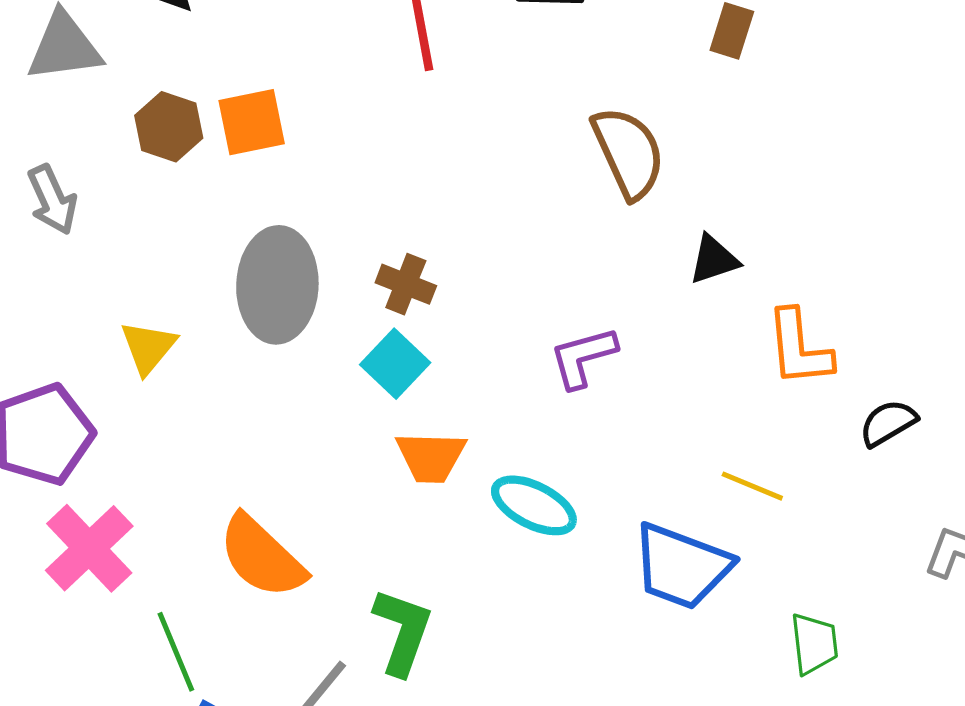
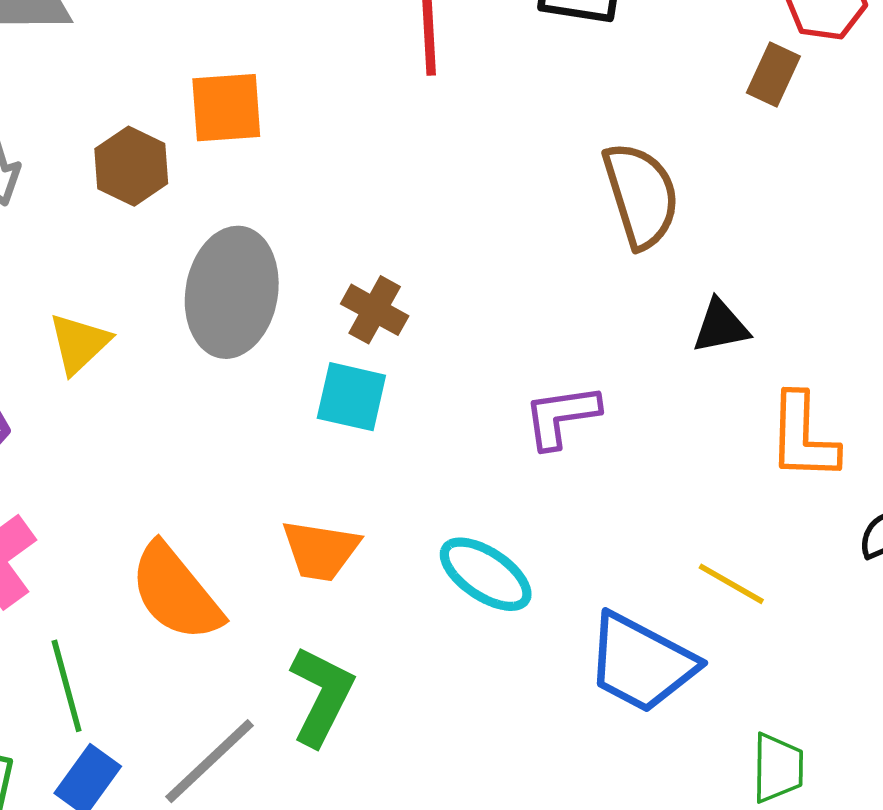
brown hexagon: (169, 127) -> (131, 166), moved
cyan square: (395, 364) -> (351, 397), turned -38
orange trapezoid: (431, 457) -> (320, 550), moved

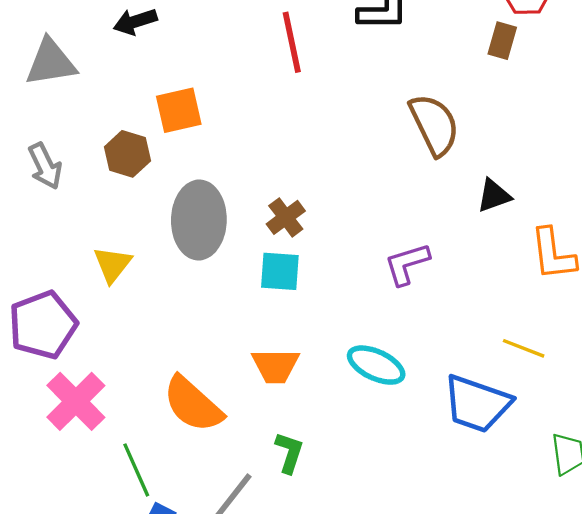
brown cross: (375, 310) -> (286, 217), turned 33
green L-shape: (322, 696) -> (289, 453), size x0.7

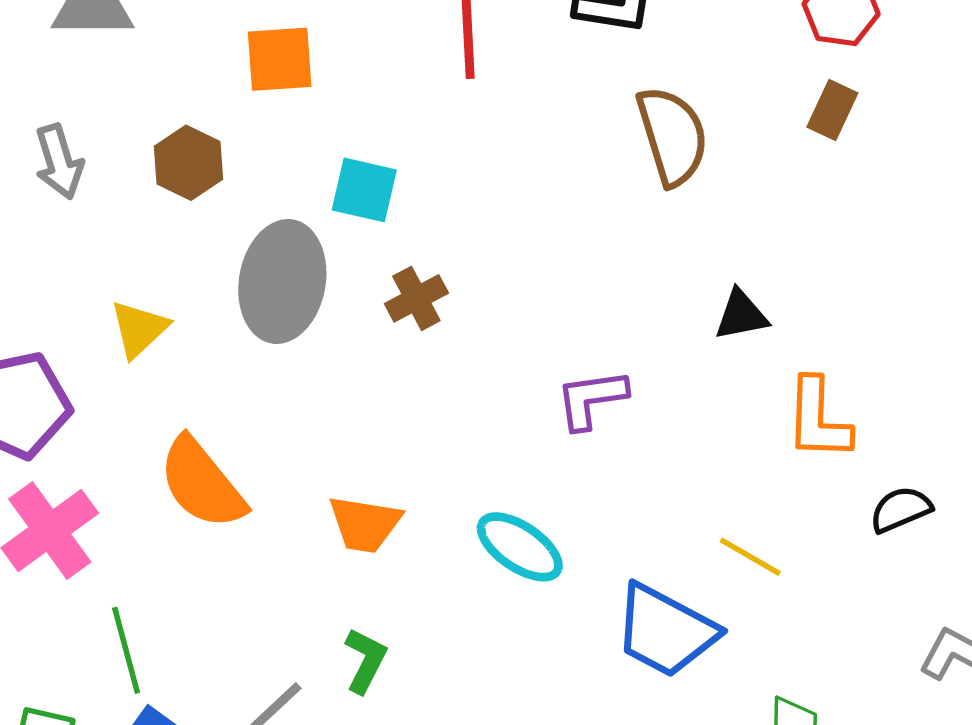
brown rectangle: (502, 41) -> (832, 110), moved
orange square: (179, 110) -> (280, 59), moved
brown semicircle: (434, 125) -> (672, 136), moved
cyan square: (280, 271) -> (364, 190), moved
orange semicircle: (193, 404) -> (202, 483), moved

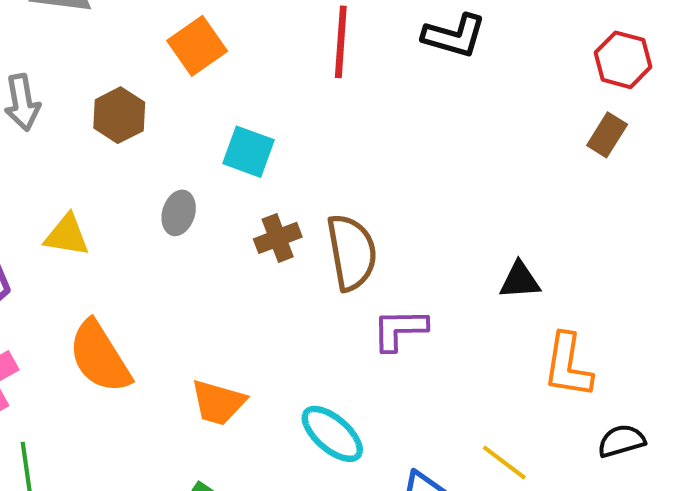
orange square: (280, 59) -> (197, 46), turned -38
brown semicircle: (672, 136) -> (352, 252), moved
gray ellipse: (282, 281) -> (179, 213), size x0.5
yellow triangle: (139, 329) -> (67, 235), turned 45

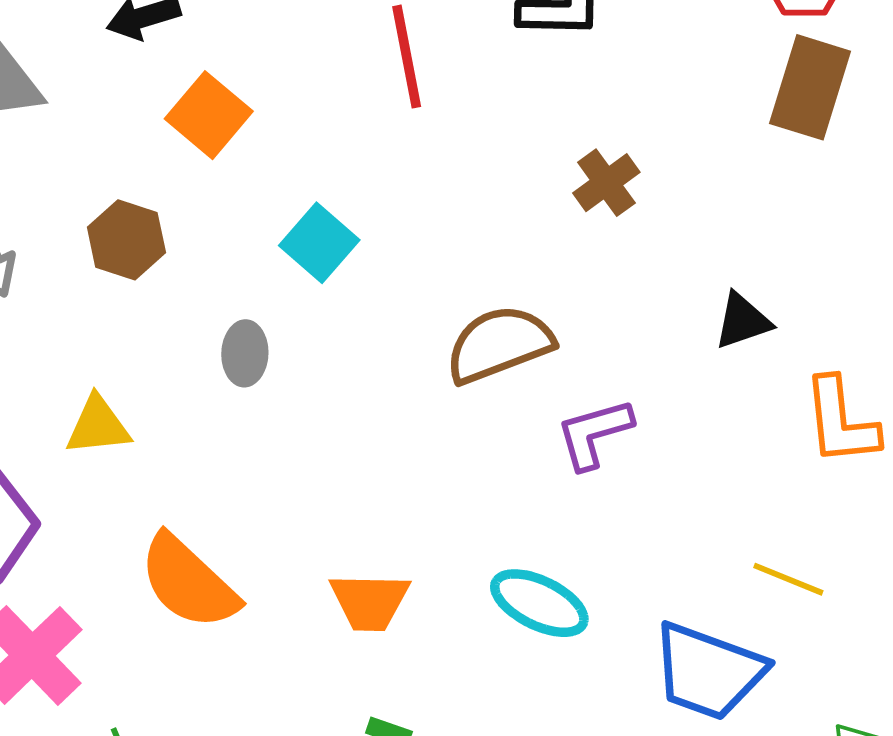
brown rectangle: (607, 135) -> (810, 87), size x1.6
cyan square: (249, 152) -> (319, 243), turned 36
brown cross: (278, 238) -> (606, 183), moved
brown semicircle: (352, 252) -> (499, 344), turned -86

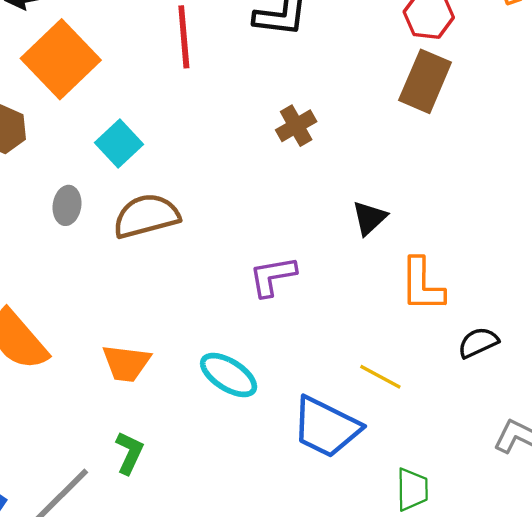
orange square: (209, 115) -> (61, 59), size x1.5
black triangle: (743, 321) -> (369, 218), turned -30
brown semicircle: (499, 344) -> (146, 216), moved

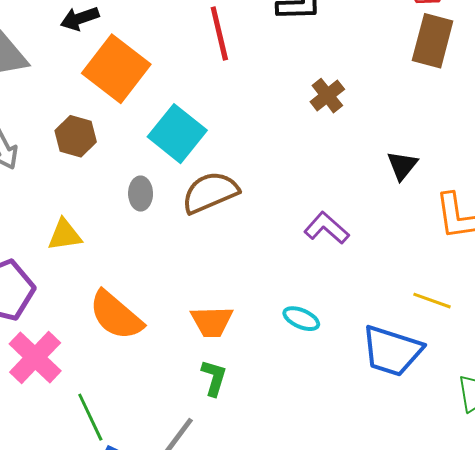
cyan square: (119, 143) -> (177, 134), size x1.4
purple L-shape: (273, 276) -> (326, 228), turned 60
cyan ellipse: (229, 375) -> (301, 319), size x0.7
green L-shape: (129, 453) -> (214, 378), moved

